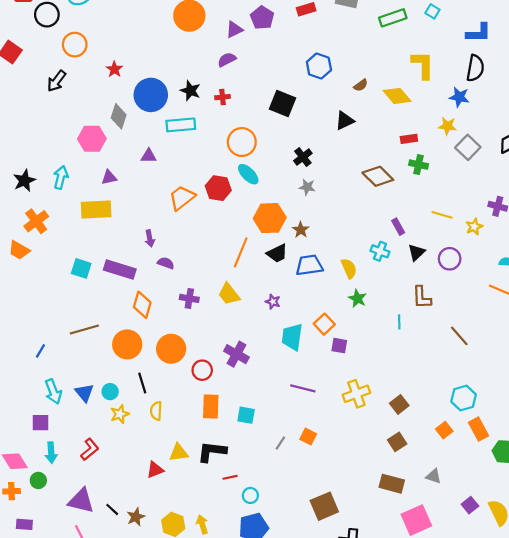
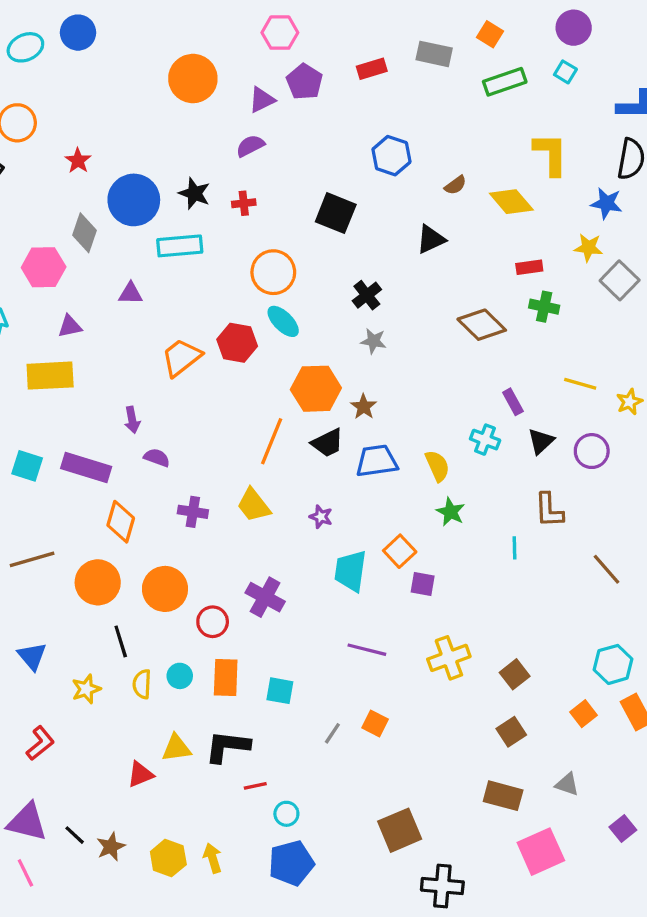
cyan circle: (110, 392) -> (180, 676), moved

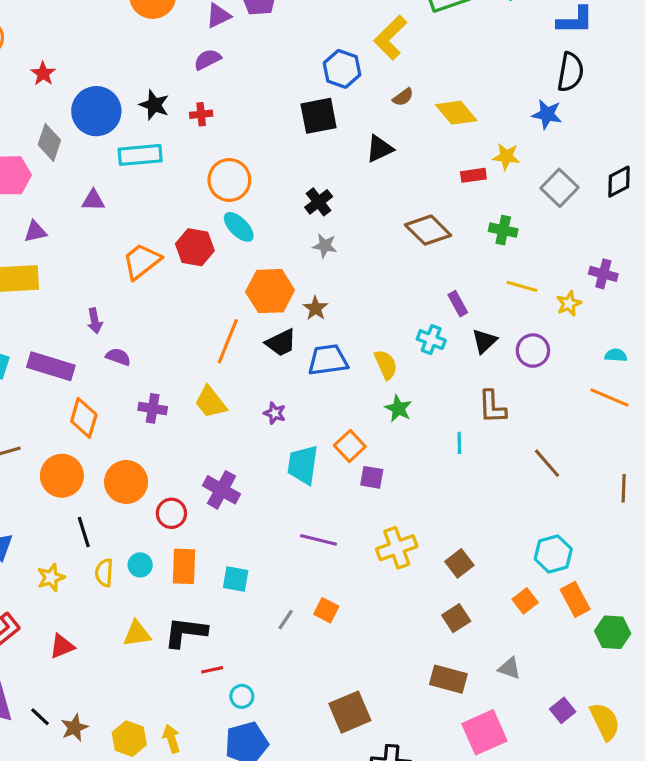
yellow L-shape: (551, 154) -> (391, 38), moved, turned -135
black square: (336, 213) -> (319, 116), moved, turned -33
yellow star: (588, 248) -> (506, 157), moved
green cross: (544, 307) -> (503, 230), moved
red triangle: (140, 774) -> (62, 646), moved

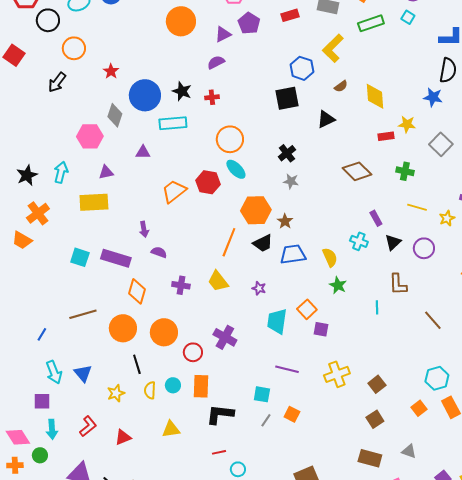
yellow diamond: (456, 113) -> (375, 96), turned 36
cyan square: (236, 579) -> (262, 394), moved
black L-shape: (186, 632) -> (220, 414), moved

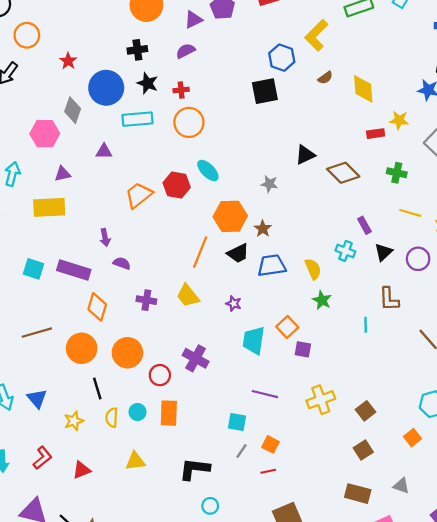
black triangle: (326, 119) -> (305, 155), moved
orange circle: (230, 139) -> (189, 122), moved
black cross: (287, 153) -> (137, 50), moved, turned 30
black L-shape: (220, 414) -> (194, 469), moved
red line: (219, 452) -> (268, 471), moved

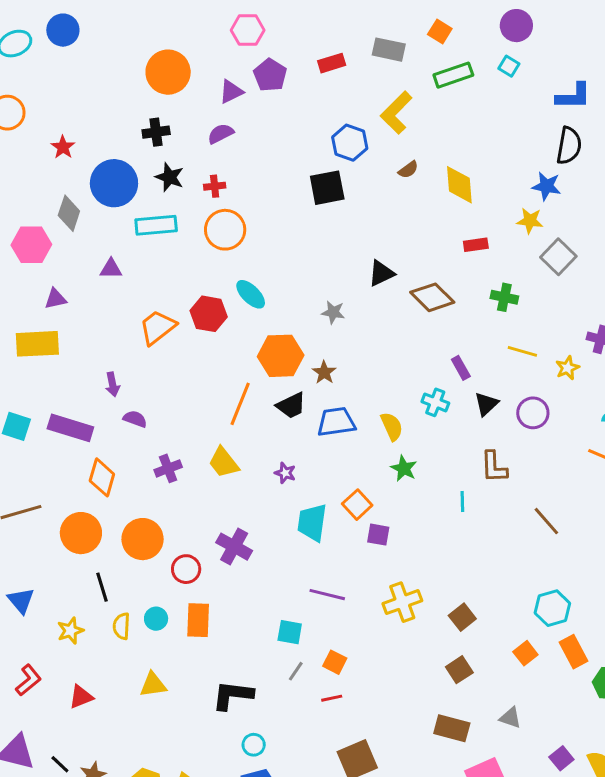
yellow star: (399, 120) -> (530, 221), moved
purple cross: (146, 300) -> (168, 468), turned -30

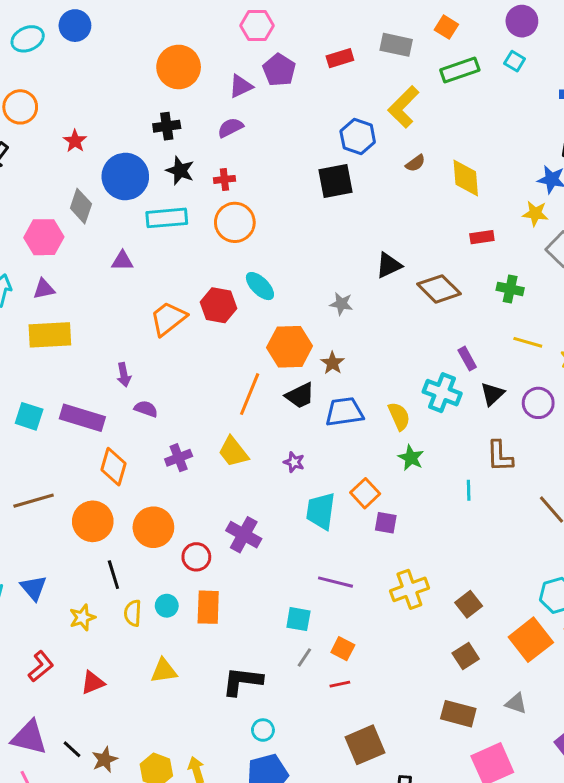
purple triangle: (55, 299) -> (44, 289), moved
cyan cross: (435, 402) -> (442, 393), size x1.4
orange square: (525, 653) -> (531, 640), size x1.8

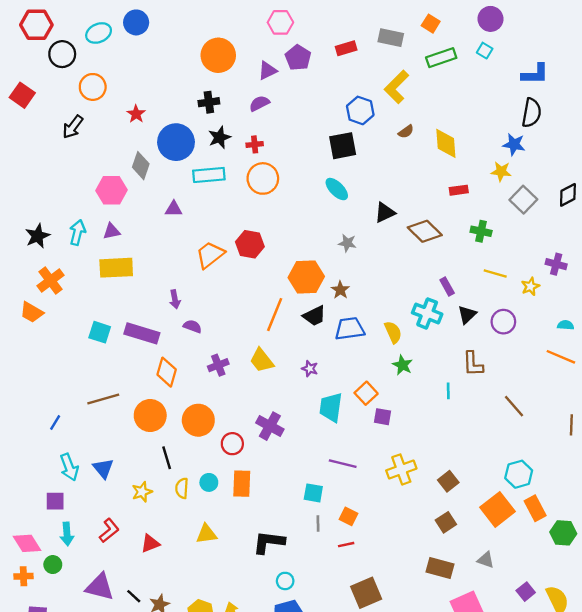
black star: (180, 171) -> (219, 137), turned 30
cyan ellipse: (260, 286) -> (337, 189), moved
gray line: (304, 658) -> (318, 523), turned -35

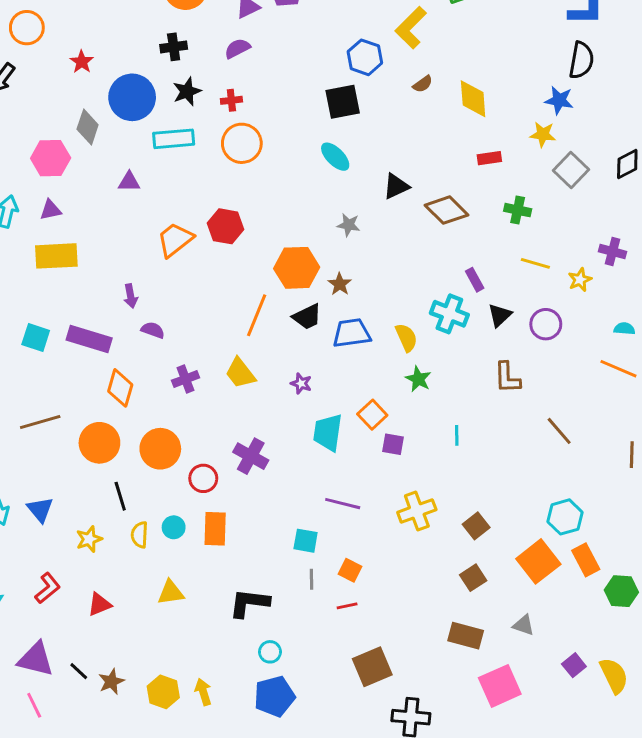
cyan line: (448, 391) -> (457, 435), moved

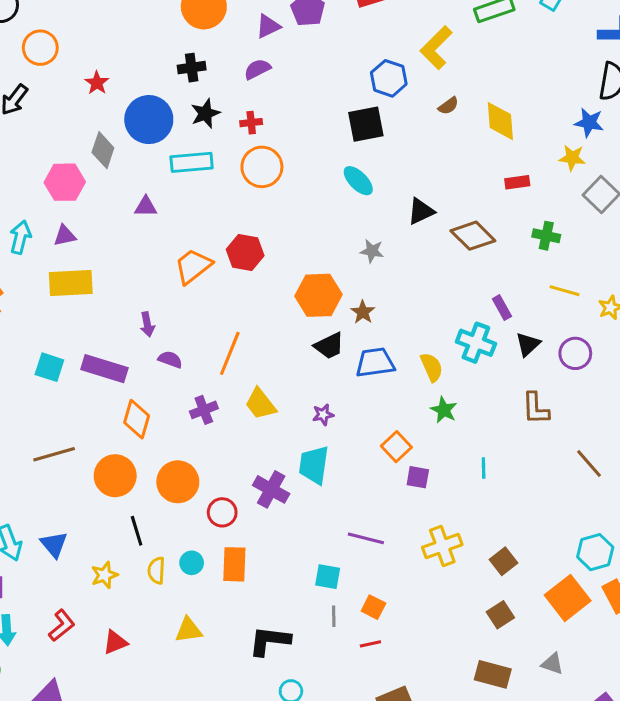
orange line: (257, 315) -> (230, 353), moved
purple star: (301, 383) -> (323, 415), turned -30
cyan trapezoid: (328, 432) -> (314, 465), moved

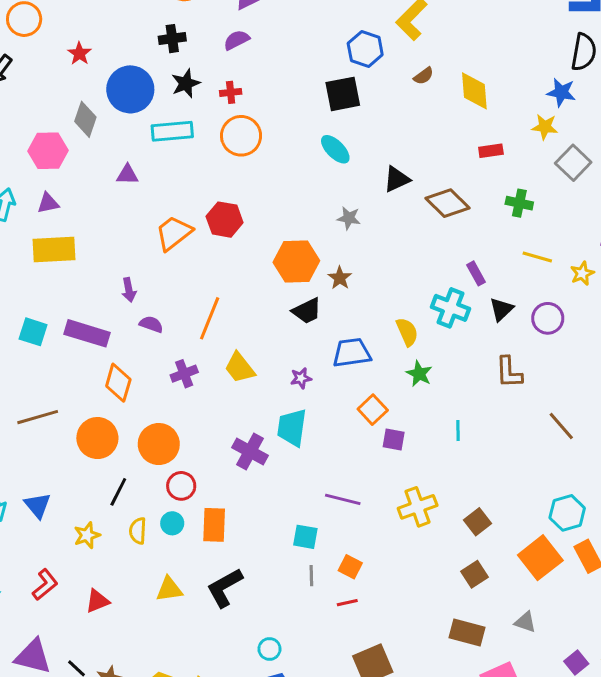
blue trapezoid: (375, 363) -> (352, 353), moved
red circle: (222, 512) -> (181, 486), moved
black line: (137, 531) -> (118, 492), turned 44
black L-shape: (270, 641) -> (225, 588), moved, turned -36

